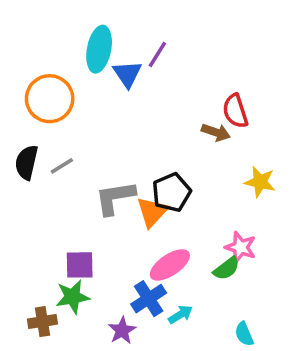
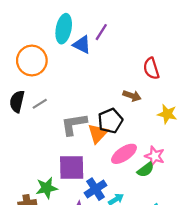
blue triangle: (127, 74) -> (82, 45), turned -30
brown arrow: (216, 132) -> (132, 96), moved
purple square: (80, 265) -> (72, 167), moved, size x1.4
pink ellipse: (170, 265) -> (124, 154), moved

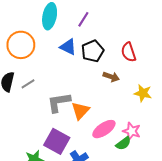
blue triangle: (82, 45) -> (68, 47), moved
black pentagon: (110, 121) -> (93, 51), moved
purple square: (72, 167) -> (57, 141), turned 30

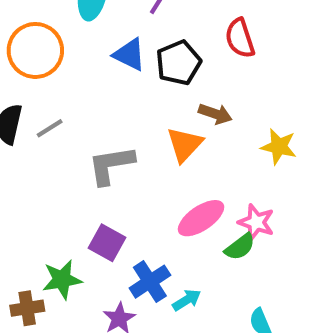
red semicircle: (129, 52) -> (240, 38), moved
orange triangle: (80, 111) -> (185, 145), moved
purple square: (57, 141) -> (107, 243), size x0.7

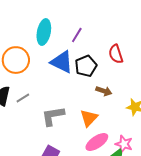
blue triangle: (129, 55) -> (62, 62), size x1.4
orange triangle: (185, 145) -> (89, 118), moved

